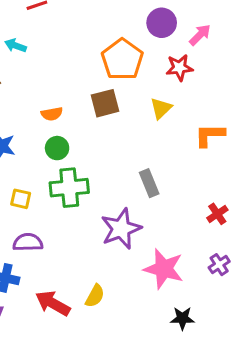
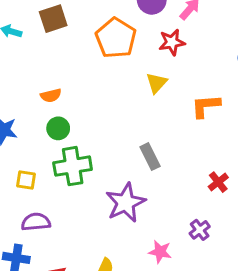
brown square: (105, 103) -> (53, 19), moved
purple cross: (219, 265) -> (200, 230), moved
pink star: (164, 269) -> (160, 252), moved, size x0.6

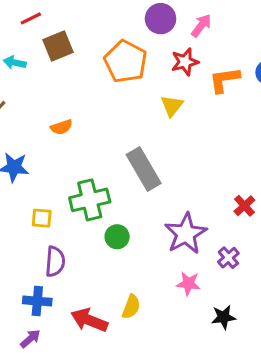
orange L-shape: (206, 106) -> (224, 80), moved
green circle: (58, 128) -> (117, 237), moved
gray rectangle: (150, 157) -> (144, 169), moved, size x1.5
purple star: (126, 203) -> (186, 234), moved
purple semicircle: (36, 222) -> (55, 262), turned 104

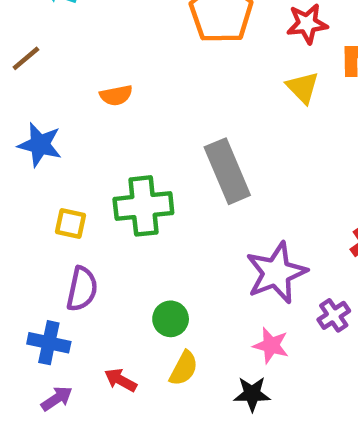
yellow triangle: (172, 106) -> (303, 87), moved, turned -30
green circle: (117, 237) -> (171, 319), moved
black star: (224, 317) -> (252, 394), moved
red arrow: (89, 320) -> (121, 380), size x0.6
purple arrow: (30, 339) -> (57, 399), moved

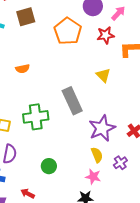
yellow triangle: (303, 87) -> (103, 75), moved
purple star: (276, 273) -> (102, 128), moved
yellow semicircle: (184, 368) -> (97, 155), moved, turned -49

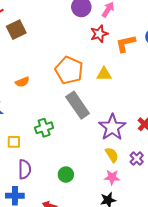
orange pentagon: (68, 31) -> (69, 70), moved
yellow triangle: (103, 75) -> (104, 74), turned -35
green cross: (36, 117) -> (44, 128), size x0.7

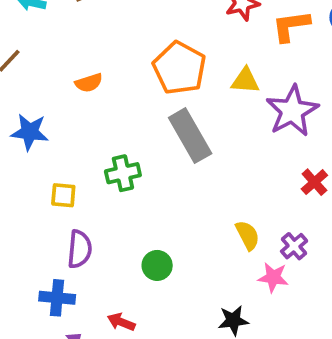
purple star: (112, 127) -> (292, 111), moved
pink star: (112, 177) -> (273, 277), moved

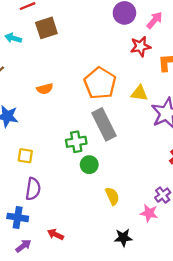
green cross: (123, 173) -> (76, 142), moved
yellow semicircle: (248, 235) -> (112, 196), moved
green circle: (157, 265) -> (89, 165), moved

